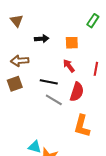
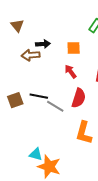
brown arrow: (20, 61) -> (31, 55), moved
black line: (49, 82) -> (39, 96), moved
brown square: (15, 84) -> (15, 100), moved

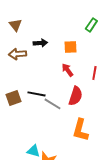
brown arrow: (31, 55) -> (17, 54), moved

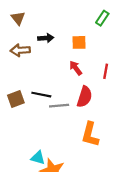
gray line: (52, 104) -> (59, 106), turned -36

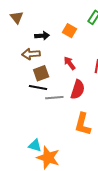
orange square: (79, 42) -> (70, 31), moved, turned 32
brown arrow: (20, 50) -> (31, 54), moved
brown square: (16, 99) -> (41, 73), moved

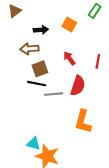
brown triangle: (17, 17) -> (15, 11), turned 32

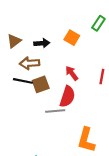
brown triangle: (15, 11) -> (14, 41), moved
black line: (37, 84) -> (23, 81), moved
red semicircle: (78, 86) -> (67, 97), moved

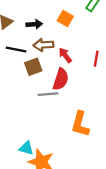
brown arrow: (30, 63) -> (43, 45), moved
black line: (23, 81) -> (16, 49), moved

